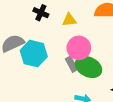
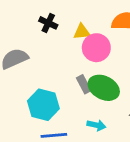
pink circle: (79, 48) -> (96, 48), moved
cyan hexagon: (34, 54) -> (43, 105), moved

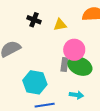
pink circle: (96, 48) -> (74, 50), moved
gray rectangle: (84, 84) -> (64, 64), turned 40

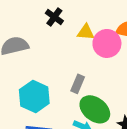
pink circle: (74, 50) -> (107, 43), moved
green ellipse: (80, 66) -> (95, 109), moved

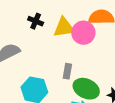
yellow triangle: (86, 32) -> (64, 27), size x1.5

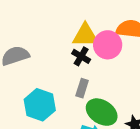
black cross: (36, 21) -> (81, 56), moved

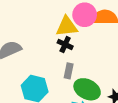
pink circle: (108, 45) -> (85, 15), moved

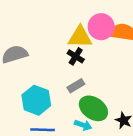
gray rectangle: (69, 71) -> (76, 86), turned 40

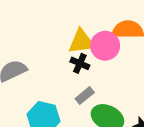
pink circle: (101, 27) -> (105, 46), moved

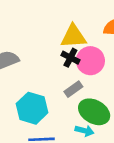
pink circle: (105, 46) -> (90, 61), moved

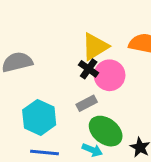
yellow triangle: (73, 36) -> (95, 46), turned -36

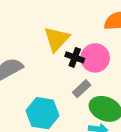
yellow triangle: (95, 46) -> (57, 39), moved

